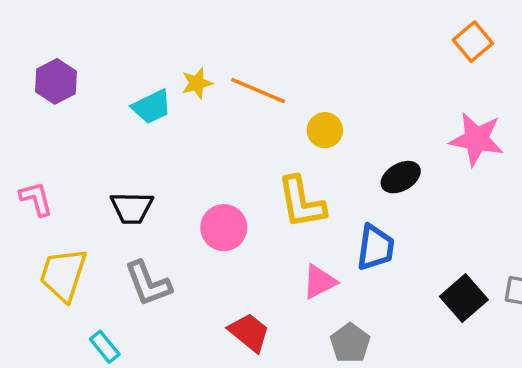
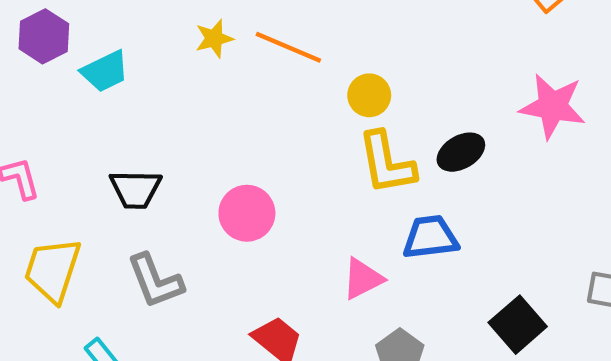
cyan trapezoid: (152, 107) -> (105, 71), moved
yellow L-shape: (301, 202) -> (387, 163), moved
blue trapezoid: (375, 247) -> (430, 237), turned -105
black square: (464, 298) -> (518, 325), moved

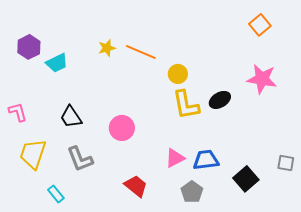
black trapezoid: (136, 189) -> (71, 117), turned 55
blue trapezoid: (430, 237) -> (206, 160), moved

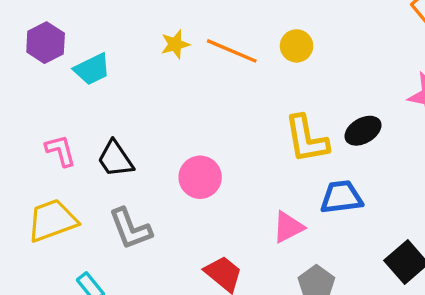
yellow circle: (178, 74) -> (297, 46), moved
pink L-shape: (18, 112) -> (61, 151), moved
yellow trapezoid: (33, 154) -> (52, 220), turned 52
blue trapezoid: (206, 160) -> (341, 197), moved

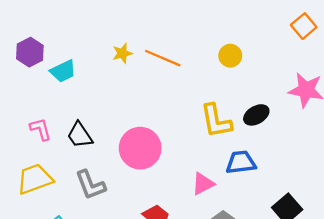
yellow circle: (297, 46) -> (230, 56), moved
pink circle: (200, 177) -> (140, 148), size x1.4

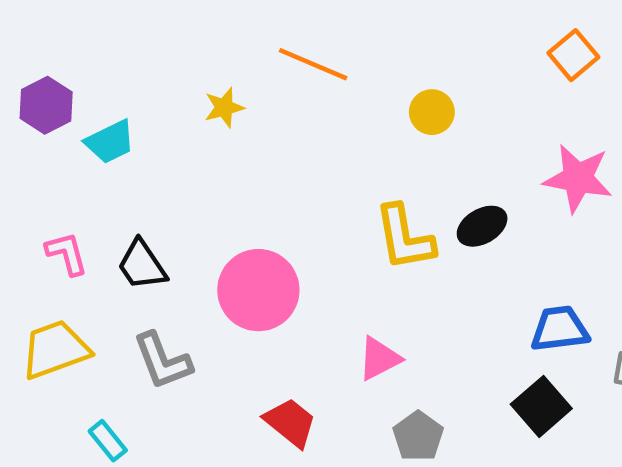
orange line: (163, 58) -> (313, 64), moved
blue trapezoid: (241, 162) -> (560, 329), moved

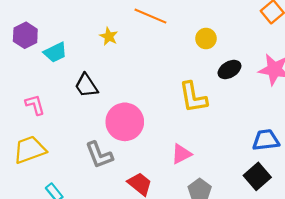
yellow star: (224, 107) -> (109, 36), turned -30
black ellipse: (482, 226) -> (229, 70), moved
black trapezoid: (142, 265) -> (86, 86), moved
gray L-shape: (163, 361) -> (99, 155), moved

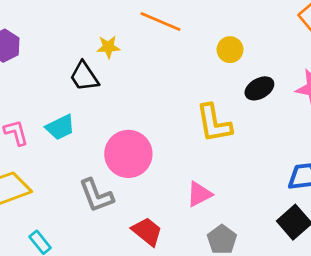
yellow star: (109, 36) -> (108, 47), turned -30
cyan trapezoid: (55, 52) -> (60, 127), moved
black trapezoid: (86, 86) -> (84, 76), moved

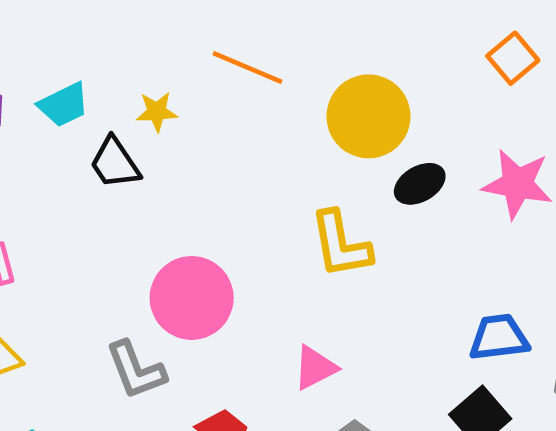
yellow circle: (230, 50) -> (369, 116), size x1.8
cyan trapezoid: (60, 127) -> (64, 105), moved

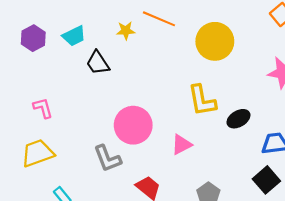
yellow star: (157, 112) -> (126, 31), moved
black ellipse: (420, 184) -> (238, 119), moved
pink triangle: (315, 368) -> (182, 145), moved

